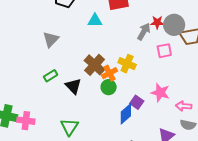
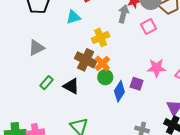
gray triangle: (51, 39) -> (36, 48), turned 36
yellow cross: (127, 64) -> (101, 37), moved, turned -30
blue diamond: (126, 114) -> (119, 91), moved

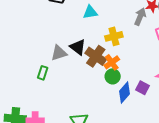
gray triangle: (36, 48) -> (59, 53), moved
green rectangle: (46, 83) -> (43, 73), moved, turned -32
black triangle: (71, 86) -> (78, 47), moved

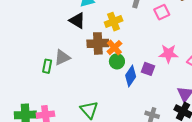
black triangle: (78, 47) -> (77, 21), moved
gray triangle: (59, 53) -> (62, 57), moved
brown cross: (96, 56) -> (98, 43), turned -30

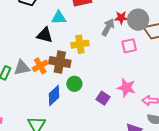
black triangle: (77, 21) -> (45, 35), turned -30
orange cross: (114, 48) -> (40, 66), moved
blue diamond: (131, 76) -> (54, 96), moved

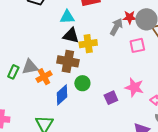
black triangle: (45, 35) -> (71, 36), moved
orange cross: (40, 66) -> (44, 77), moved
purple square: (103, 98) -> (111, 98), turned 32

